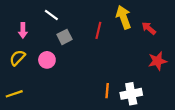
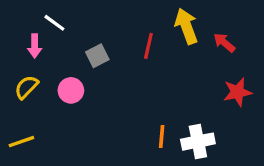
white line: (51, 15) -> (54, 23), moved

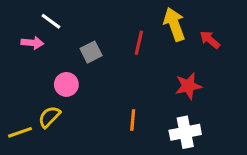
pink arrow: (35, 46) -> (32, 43), turned -85
yellow semicircle: (26, 87) -> (49, 117), moved
red star: (237, 92) -> (188, 86), moved
orange line: (162, 137) -> (133, 120), moved

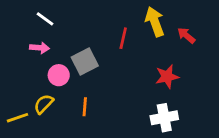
pink arrow: (32, 43) -> (39, 48), moved
gray square: (91, 52) -> (85, 61), moved, size x1.4
orange line: (133, 120) -> (85, 107), moved

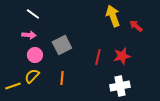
red line: (123, 38) -> (98, 57), moved
pink circle: (59, 75) -> (35, 55), moved

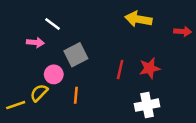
white line: (33, 14) -> (53, 24), moved
yellow arrow: (113, 16) -> (138, 19), turned -60
red arrow: (136, 26) -> (183, 31), moved, turned 144
pink circle: (35, 55) -> (54, 74), moved

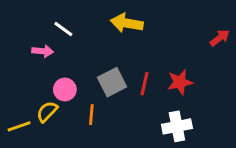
yellow arrow: (138, 19) -> (127, 23), moved
red arrow: (183, 31) -> (220, 38), turned -42
gray square: (76, 55) -> (112, 82), moved

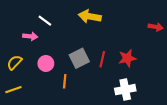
red arrow: (220, 38) -> (156, 27), turned 48
yellow semicircle: (47, 112) -> (15, 62), moved

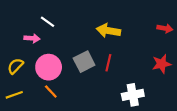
yellow arrow: (90, 16) -> (108, 31), moved
red star: (127, 58) -> (162, 64), moved
pink circle: (46, 63) -> (49, 67), size x1.5
orange line: (65, 81) -> (51, 91), moved, turned -48

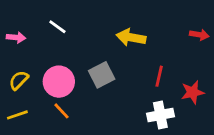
pink arrow: (32, 38) -> (16, 37), moved
red line: (108, 63) -> (159, 76), moved
red star: (162, 64) -> (193, 92), moved

